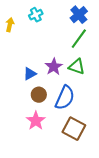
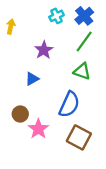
cyan cross: (36, 15) -> (56, 16), moved
purple star: (54, 67) -> (44, 50), moved
brown circle: (39, 95) -> (20, 114), moved

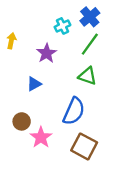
cyan cross: (56, 16) -> (63, 26), moved
yellow arrow: (11, 27) -> (11, 41), moved

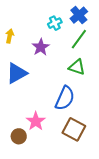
blue triangle: (34, 84) -> (17, 73), moved, size x1.6
brown circle: (22, 121) -> (19, 136), moved

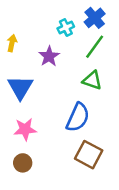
blue triangle: (17, 73) -> (20, 87), turned -30
pink star: (36, 121) -> (25, 129), moved, turned 30

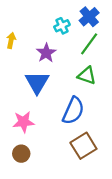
blue triangle: (20, 87) -> (37, 82), moved
brown square: (89, 155) -> (83, 146), turned 30

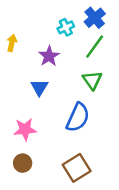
green triangle: (87, 76) -> (92, 80), turned 36
blue triangle: (37, 82) -> (39, 87), size x0.7
brown square: (83, 146) -> (77, 168), moved

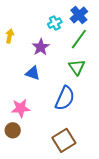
blue triangle: (39, 87) -> (33, 73), turned -42
brown circle: (23, 163) -> (13, 130), moved

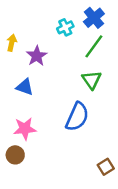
purple star: (41, 47) -> (37, 56), moved
blue triangle: (33, 73) -> (25, 87), moved
brown square: (64, 140) -> (106, 167), moved, size x0.6

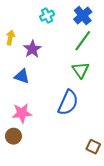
cyan cross: (65, 27) -> (47, 16), moved
brown square: (106, 167) -> (93, 147), turned -32

